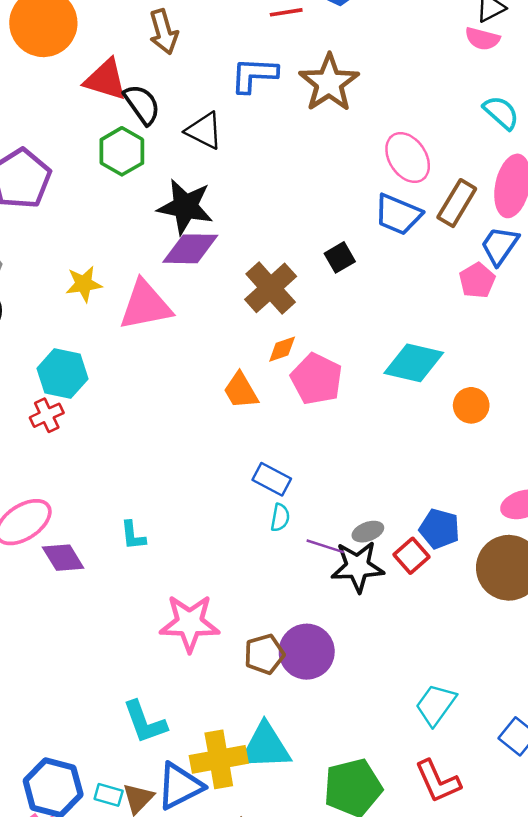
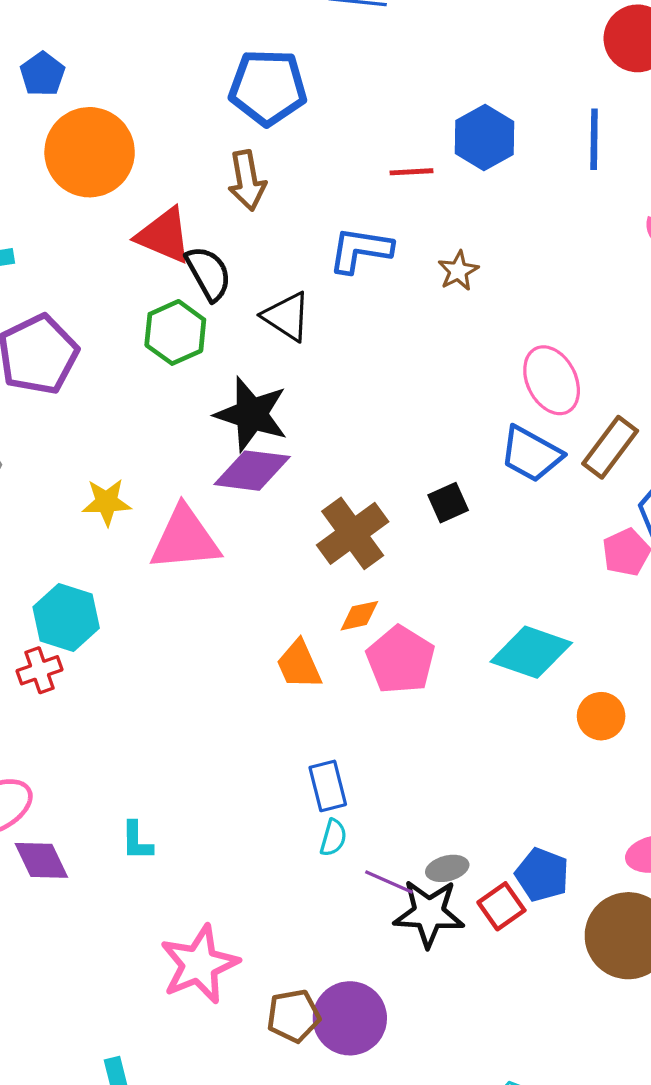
brown star: (329, 83) -> (458, 271), size x0.5
blue rectangle: (272, 479) -> (328, 786), turned 42
pink star: (190, 623) -> (199, 964), turned -30

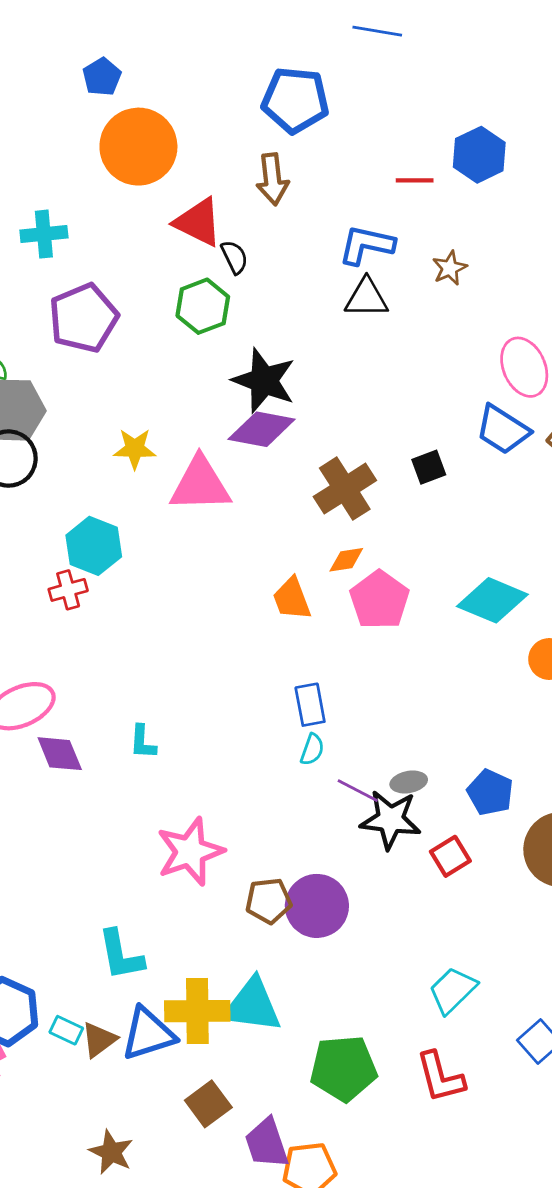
black semicircle: (208, 273) -> (234, 257), size x0.7
black triangle: (287, 316) -> (366, 298), moved, turned -36
red square: (501, 906) -> (450, 856), moved

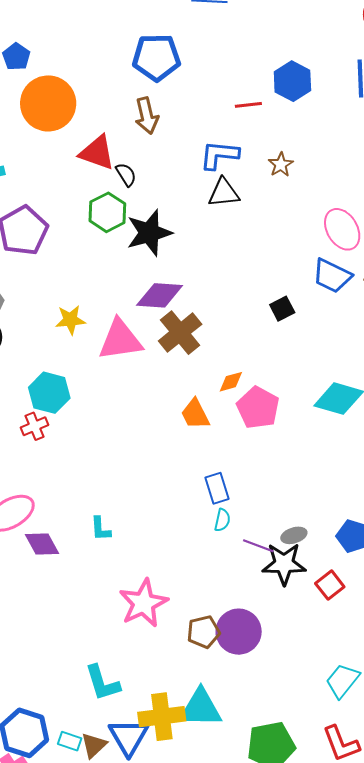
black star: (264, 381) -> (149, 233), moved, turned -30
brown cross: (345, 489) -> (180, 333), moved
blue triangle: (148, 1034) -> (129, 737), turned -36

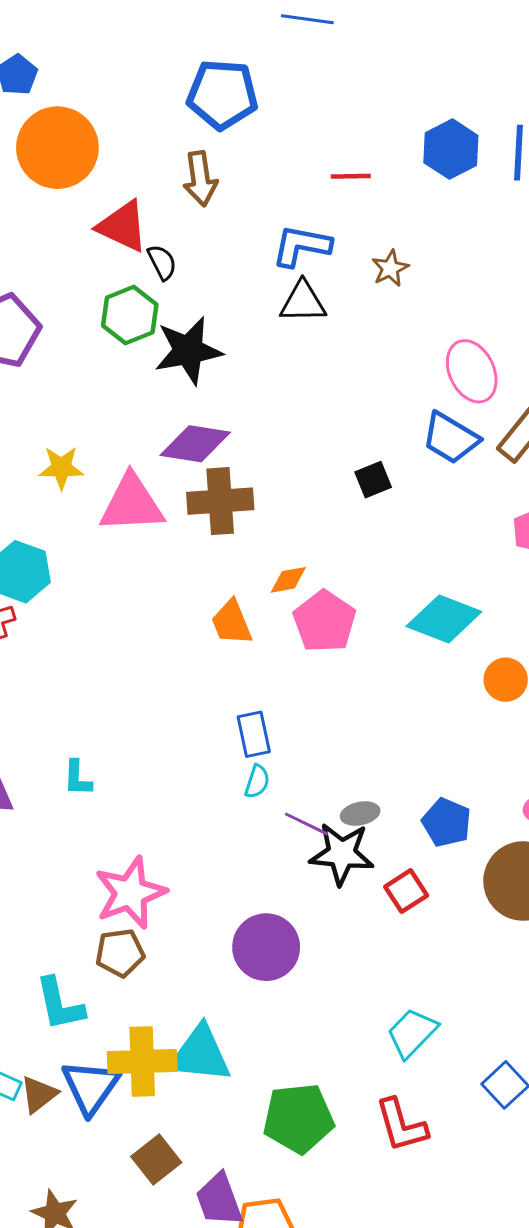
blue hexagon: (292, 81) -> (451, 149), moved
brown cross: (180, 333) -> (220, 501), turned 30
brown pentagon: (204, 632) -> (120, 953), moved

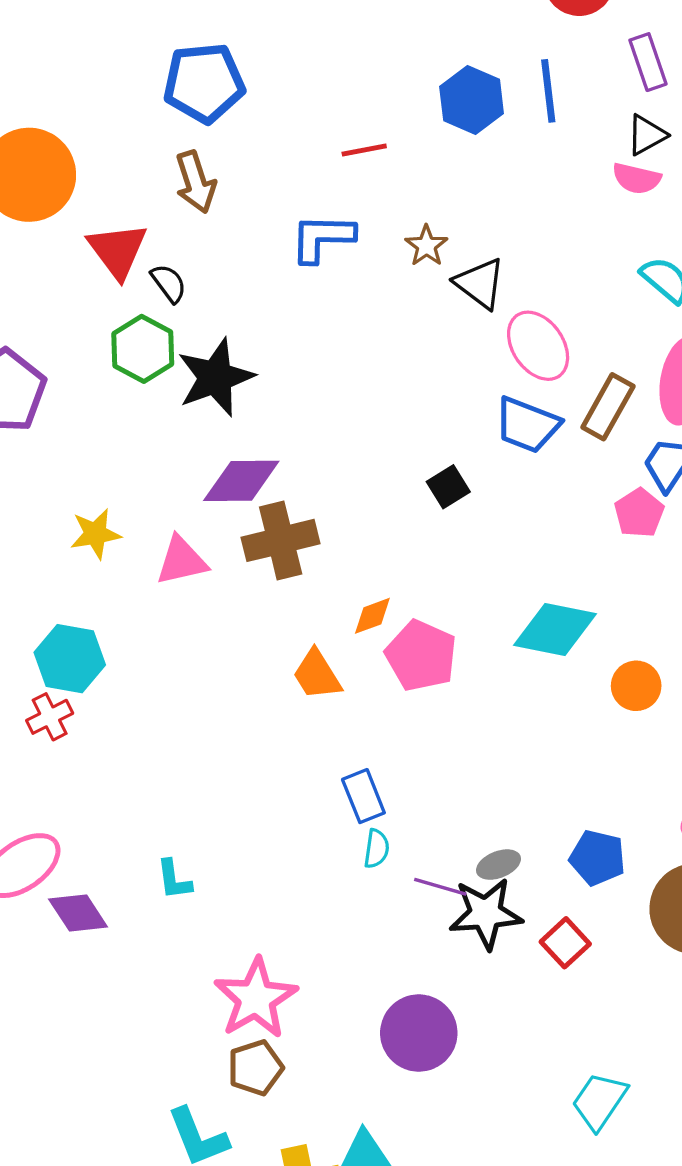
red triangle: (123, 226) -> (117, 250), turned 38
black triangle: (303, 302) -> (480, 283), moved, turned 48
pink triangle: (132, 504) -> (182, 561), size x0.7

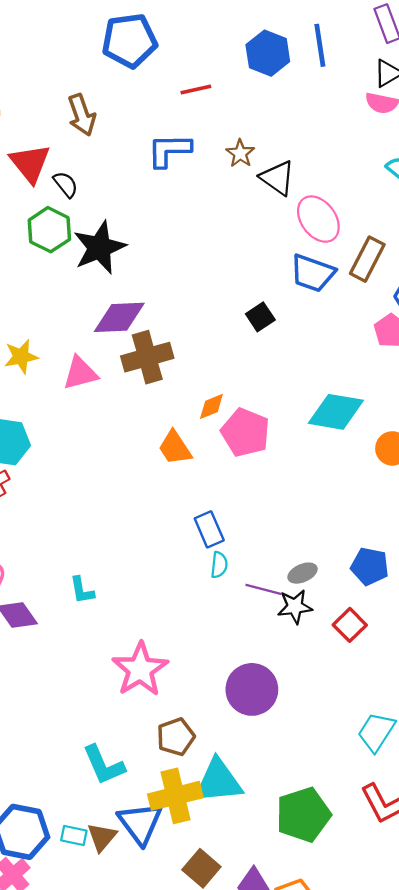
blue pentagon: (204, 83) -> (129, 41), moved
black star: (486, 913) -> (295, 607), size x0.7
brown pentagon: (256, 1068) -> (176, 737), moved

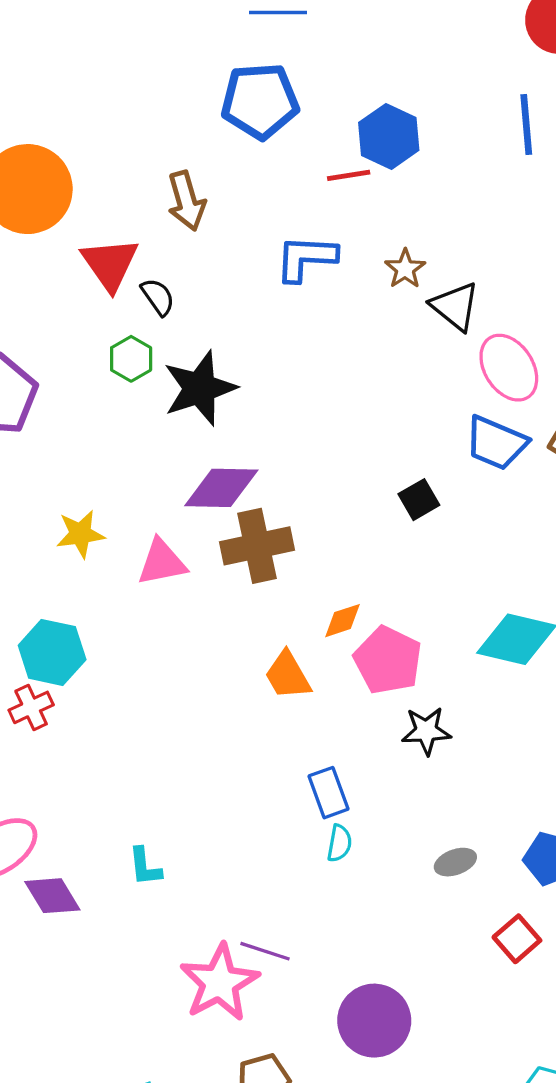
blue hexagon: (268, 53) -> (389, 136), moved
green hexagon: (49, 230) -> (131, 359), size x0.7
purple line: (263, 589) -> (265, 951), moved
black star: (295, 607) -> (426, 731), moved

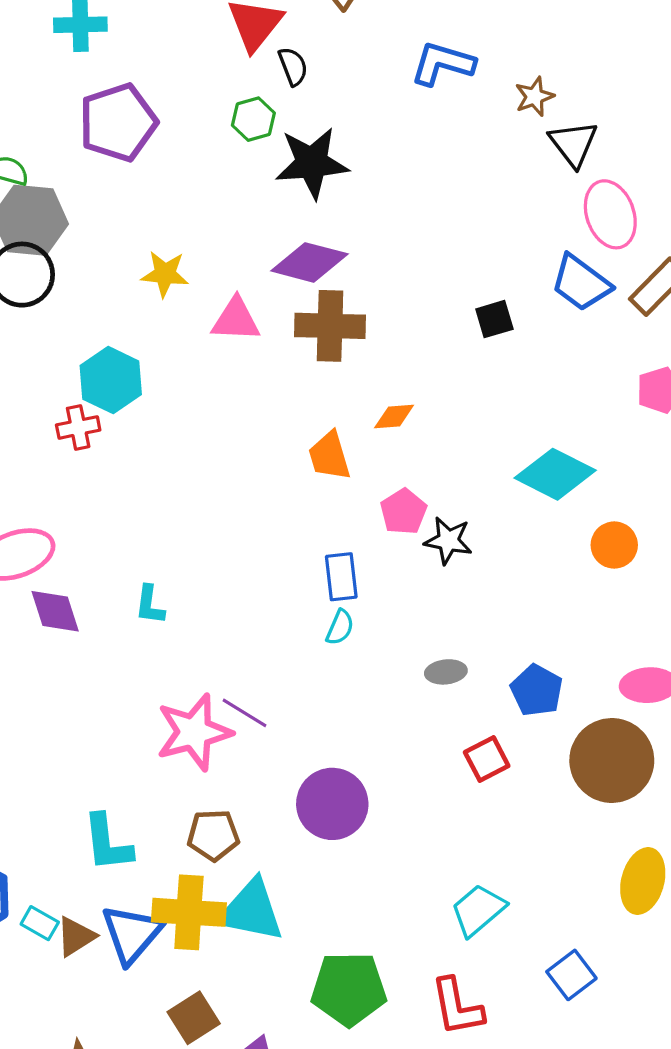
pink pentagon: (388, 660) -> (403, 512), moved, size x0.7

